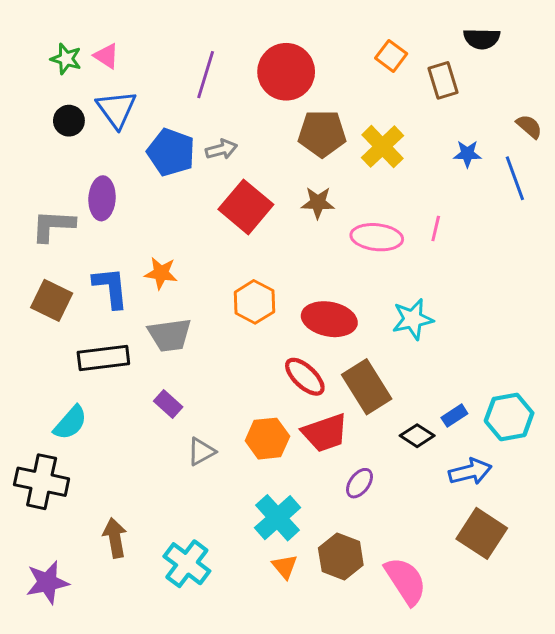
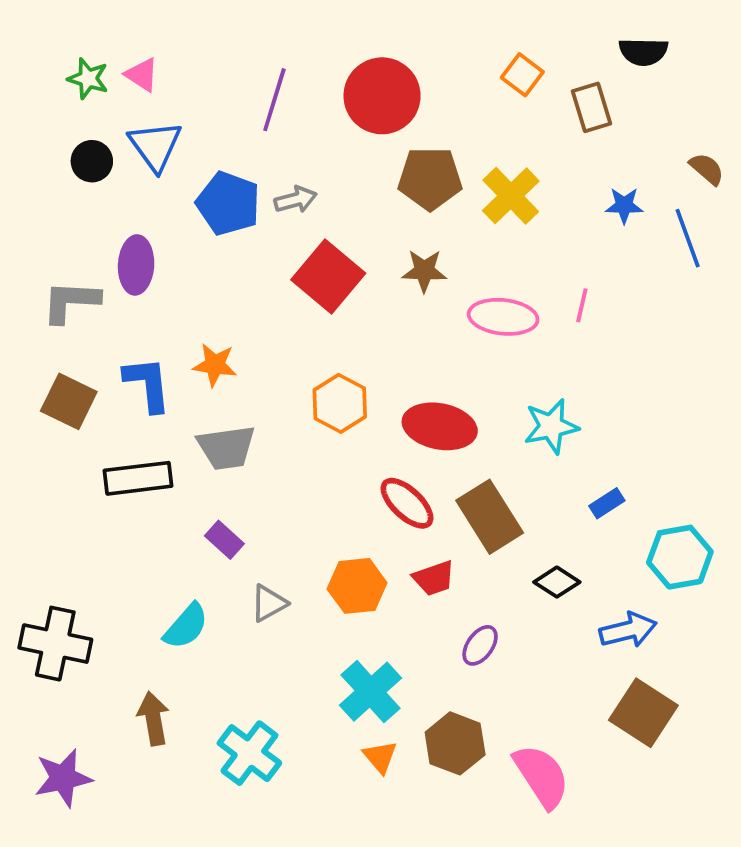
blue rectangle: (454, 416) -> (607, 503), moved
cyan semicircle: (70, 423) -> (186, 626), moved
red trapezoid: (325, 433) -> (434, 578), size x0.7

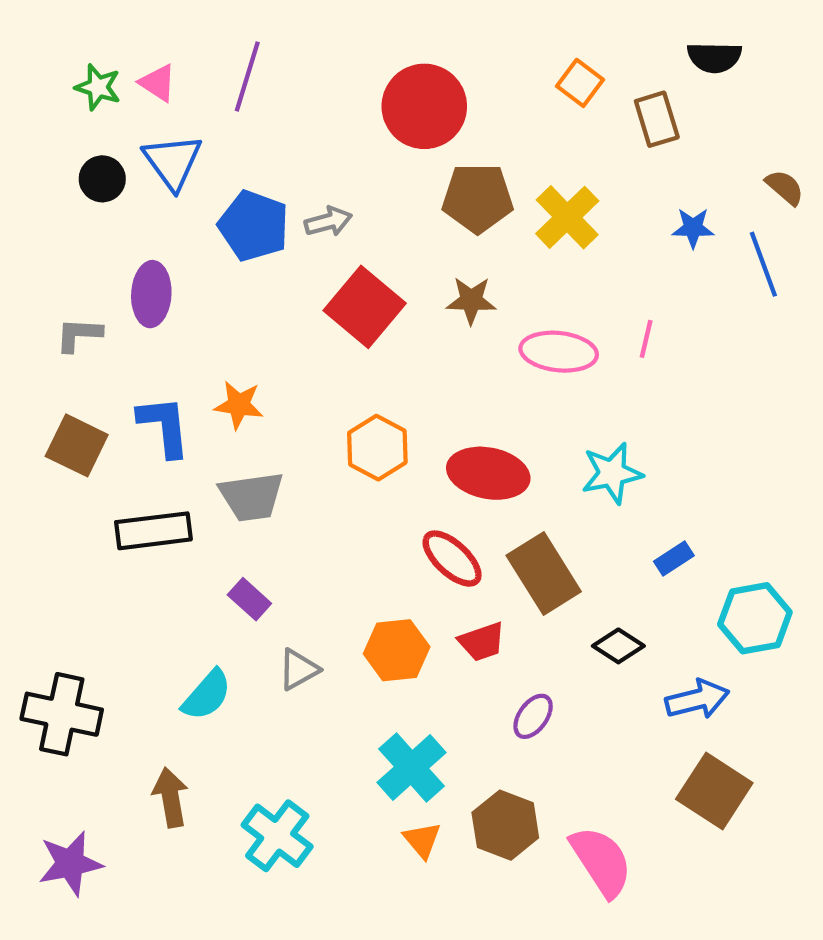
purple line: (274, 100) -> (247, 76), moved
gray L-shape: (71, 301) -> (79, 335), size x0.7

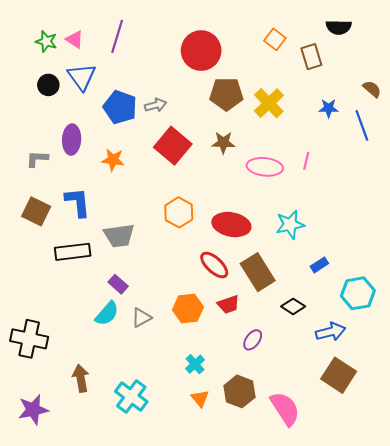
orange star: (239, 405) -> (113, 160), moved
cyan semicircle: (207, 695) -> (107, 314), moved
cyan cross: (412, 768) -> (195, 364), size x0.6

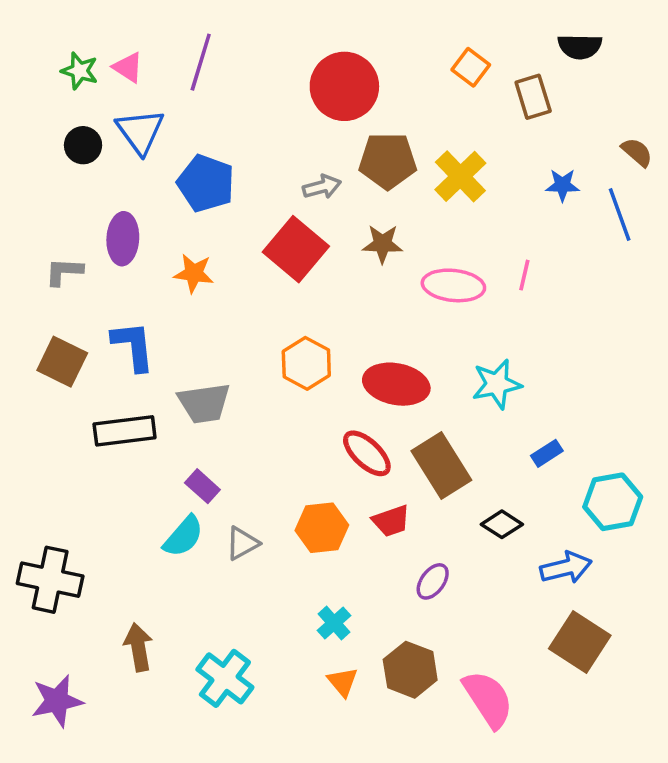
gray arrow: (156, 105) -> (322, 187), moved

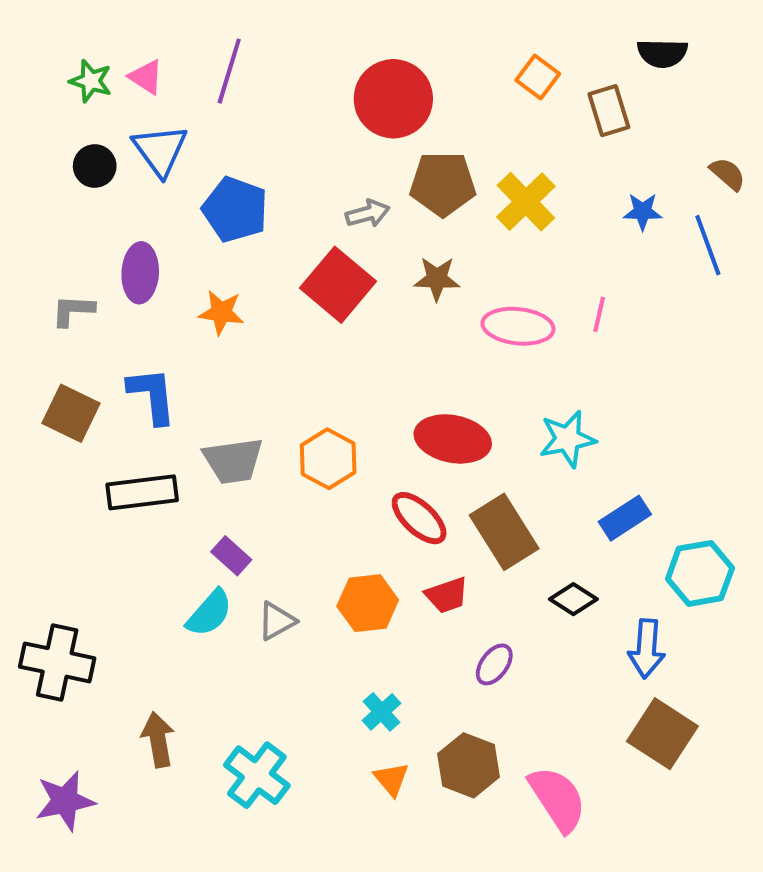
orange hexagon: (306, 363) -> (328, 459), moved
blue rectangle: (547, 453) -> (625, 518), size x1.4
blue arrow: (566, 568) -> (647, 649), turned 108

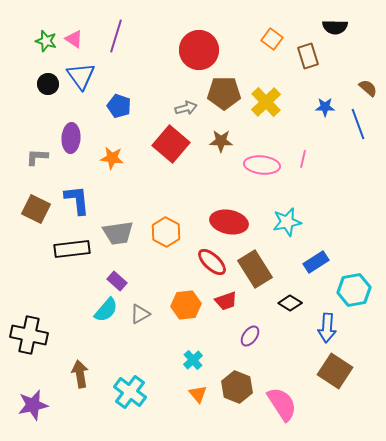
blue pentagon: (235, 210) -> (119, 106), size x0.7

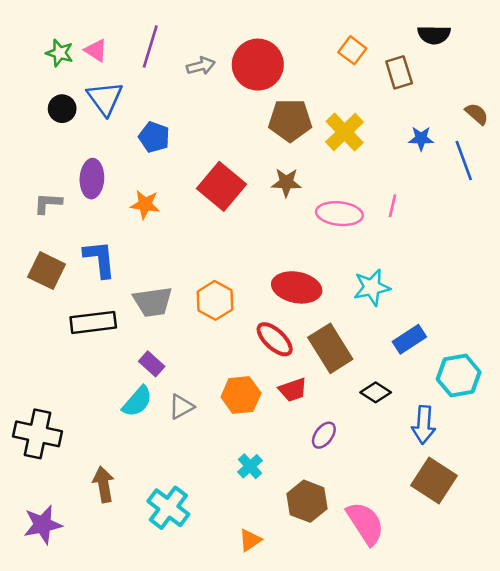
gray arrow: (186, 108) -> (201, 66), moved
orange triangle: (198, 394) -> (250, 540), moved, turned 36

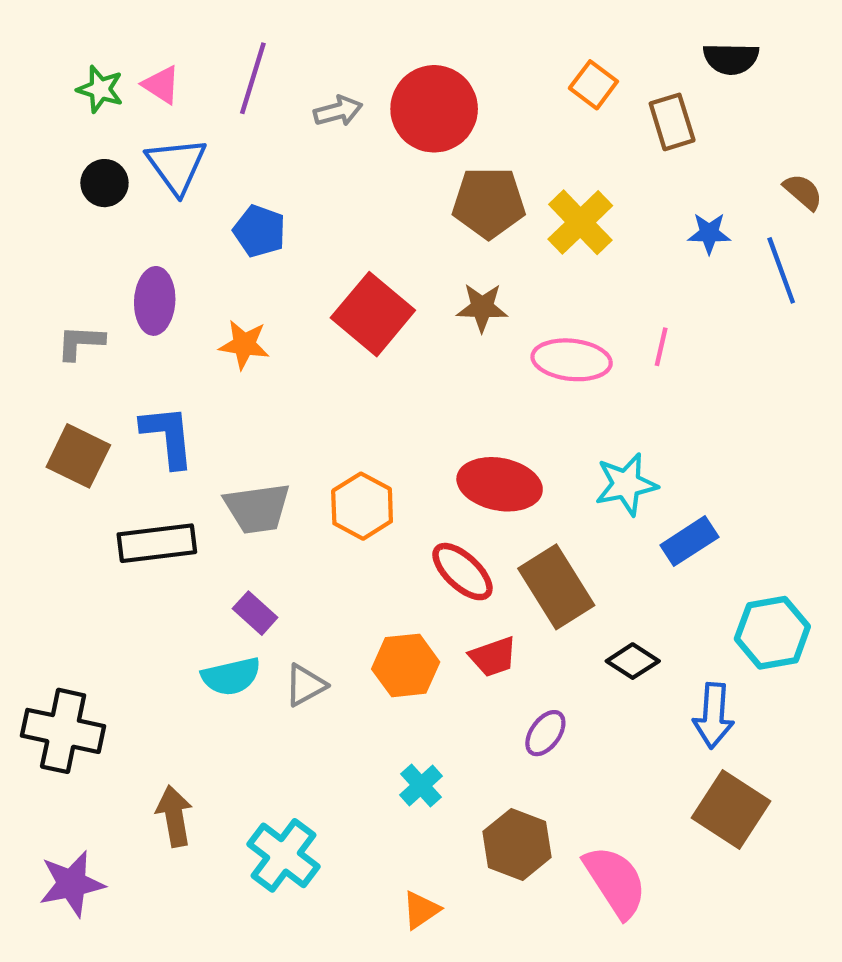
blue rectangle: (409, 339) -> (689, 541), moved
cyan semicircle: (137, 401) -> (231, 676), turned 36

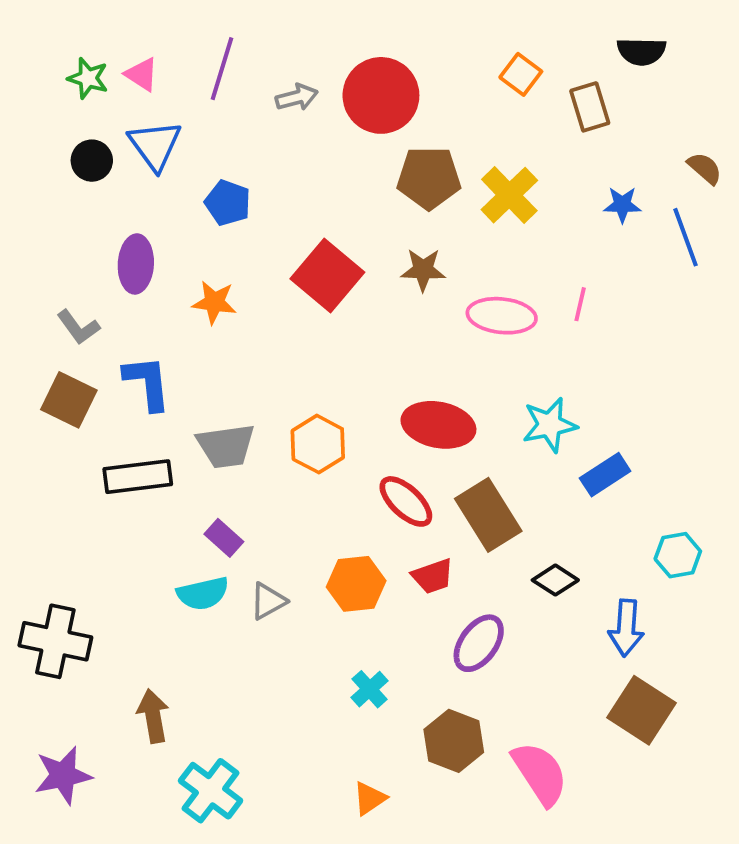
gray L-shape: (80, 342) -> (78, 327), moved, turned -129
cyan hexagon: (772, 633) -> (678, 555), size x0.7
purple ellipse: (545, 733) -> (479, 643), size x1.4
cyan cross: (283, 855) -> (211, 791), moved

